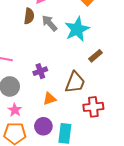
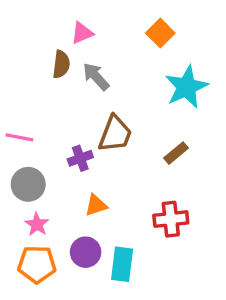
cyan star: (77, 29) -> (186, 87), moved
brown rectangle: (95, 56) -> (176, 153), moved
brown trapezoid: (75, 82) -> (115, 134), moved

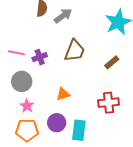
gray arrow: (96, 77) -> (63, 16), turned 96
purple cross: (80, 158) -> (40, 57), moved

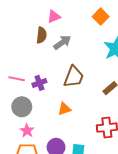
orange triangle: (63, 94) -> (64, 109), moved

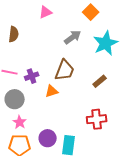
brown semicircle: (42, 35) -> (14, 34), moved
gray arrow: (62, 42) -> (73, 37), moved
orange triangle: (64, 109) -> (52, 91), moved

